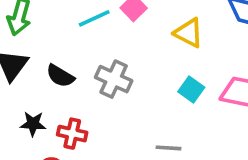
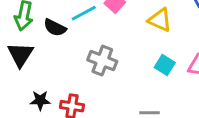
black semicircle: (60, 76) -> (55, 28), moved

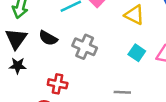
black semicircle: (55, 28) -> (48, 38), moved
black star: (40, 100) -> (18, 66), moved

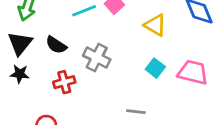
red cross: (58, 84) -> (64, 82), moved, turned -30

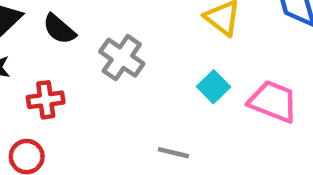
red cross: (64, 82) -> (46, 100), moved

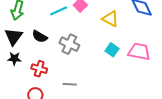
red cross: (46, 100) -> (39, 69), turned 35
gray line: (173, 153) -> (70, 84), moved

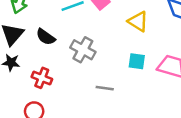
cyan square: (112, 50) -> (137, 61), turned -32
gray line: (70, 84) -> (105, 88), moved

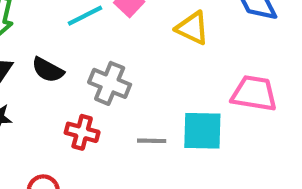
cyan square: (137, 61) -> (202, 131), moved, size x1.5
red cross: (42, 78) -> (82, 132), moved

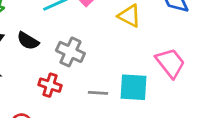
pink trapezoid: (254, 93) -> (170, 63), turned 40

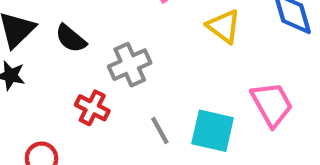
gray cross: (70, 52) -> (130, 65), turned 32
gray line: (98, 93) -> (160, 130), turned 48

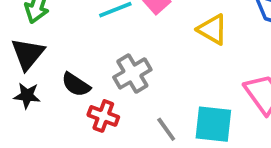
black semicircle: (71, 38) -> (76, 85), moved

